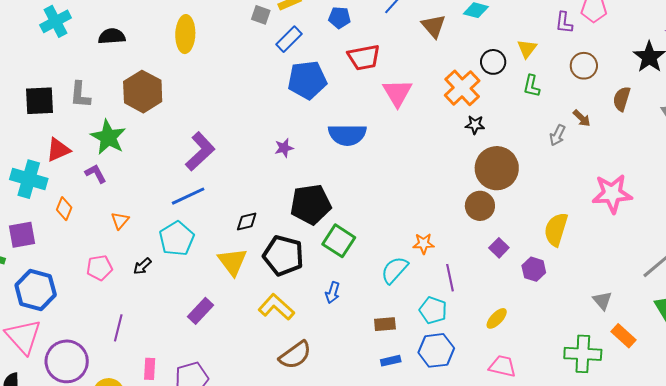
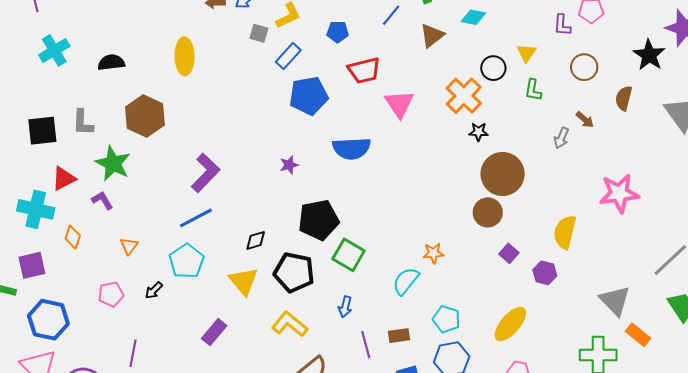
brown triangle: (433, 26) -> (432, 35), turned 36
purple line: (450, 278) -> (366, 345), moved
gray triangle: (602, 301) -> (615, 301), size x1.6
yellow ellipse: (497, 318) -> (510, 324), size x1.6

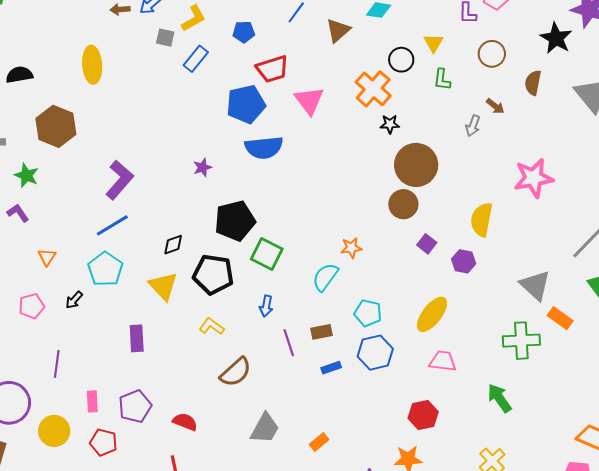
blue pentagon: (309, 96) -> (246, 104), moved
green star: (113, 163) -> (26, 175), size x0.7
yellow L-shape: (290, 324) -> (212, 326), size x0.7
purple rectangle: (214, 332) -> (137, 338), turned -40

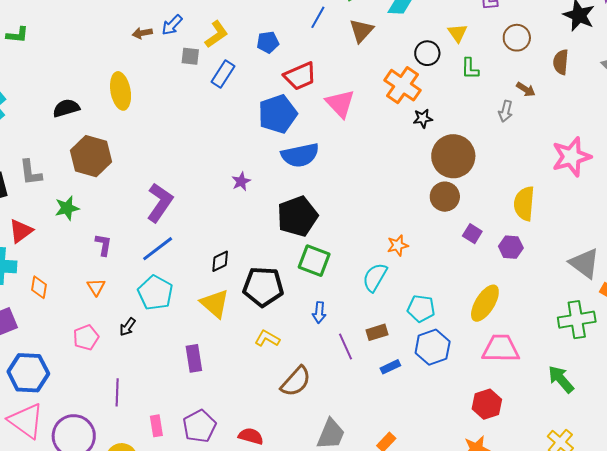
black semicircle: (19, 75) -> (66, 108), moved
green star: (26, 175) -> (67, 208), turned -30
purple L-shape: (18, 213) -> (103, 245), moved, turned 50
black pentagon: (235, 221) -> (297, 216), moved
pink trapezoid: (443, 361) -> (501, 349), size x1.4

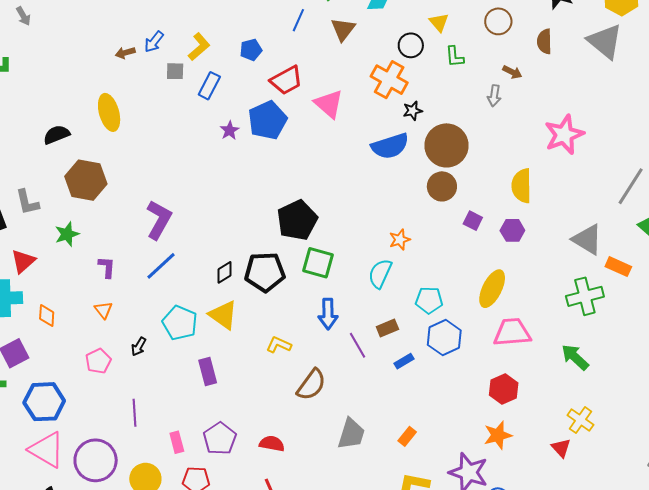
blue semicircle: (300, 155) -> (390, 146), moved
purple star: (241, 181) -> (230, 130), moved
black pentagon: (263, 287) -> (265, 272), moved
cyan pentagon: (155, 293) -> (180, 323), moved
blue arrow: (319, 313) -> (328, 314), size x1.4

